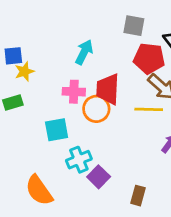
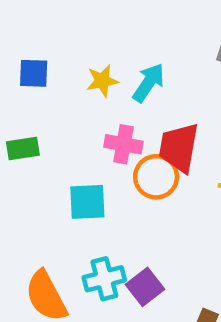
yellow star: (24, 71) -> (102, 81), moved
cyan cross: (79, 160) -> (104, 279), moved

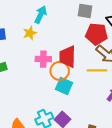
cyan arrow: (149, 83) -> (41, 15), moved
cyan square: (87, 202) -> (64, 86), moved, turned 36

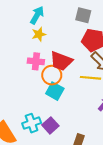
yellow star: (30, 33) -> (39, 34), moved
red trapezoid: (68, 57) -> (61, 61), turned -75

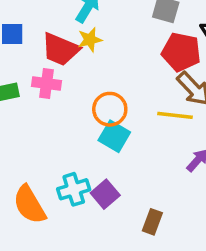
pink cross: (36, 61) -> (46, 84), moved
red trapezoid: (61, 61) -> (60, 49), moved

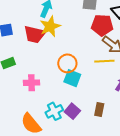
yellow star: (90, 40) -> (50, 26), size x1.5
pink cross: (46, 84) -> (32, 83), moved
brown rectangle: (152, 222) -> (99, 110), moved

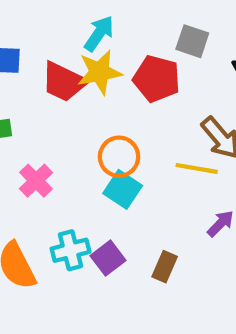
red pentagon: (102, 25) -> (157, 79), moved
pink cross: (32, 83) -> (36, 181), turned 35

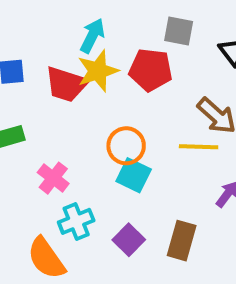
cyan cross: (71, 250) -> (76, 221), moved
brown rectangle: (165, 267) -> (182, 241), size x1.4

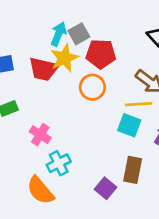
gray square: (179, 31) -> (79, 34), moved, turned -35
orange circle: (126, 146) -> (92, 87), moved
cyan square: (134, 175) -> (129, 125), moved
purple square: (129, 240) -> (105, 188), moved

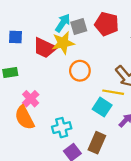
red pentagon: (101, 54) -> (107, 24), moved
cyan cross: (59, 163) -> (62, 128), moved
orange semicircle: (40, 190) -> (25, 118), moved

